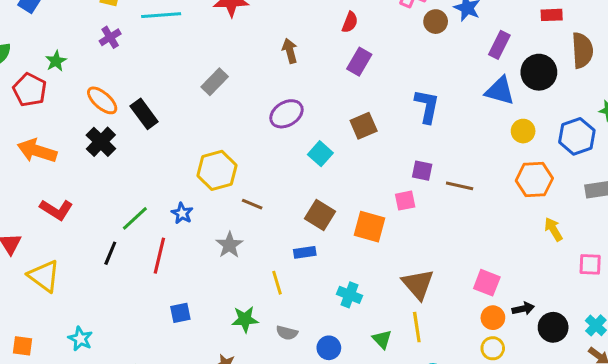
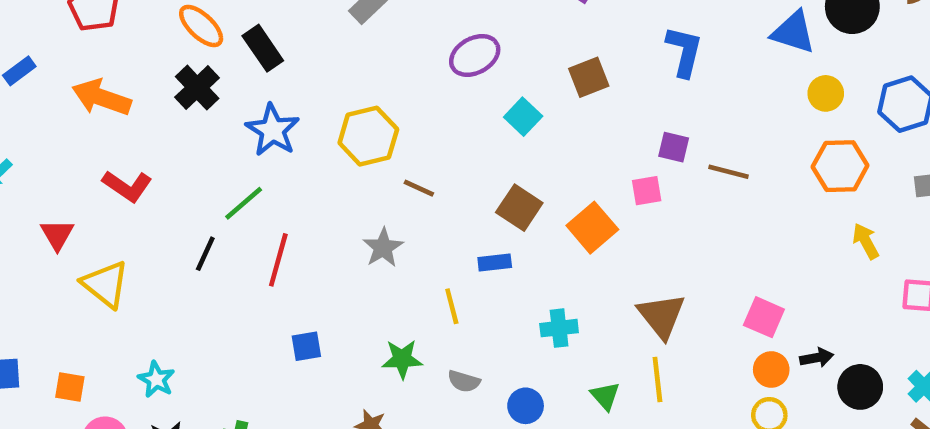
blue star: (182, 213) -> (273, 130), moved, size x1.6
orange square: (369, 227) -> (592, 228), turned 32
cyan cross: (350, 295) -> (559, 328), turned -30

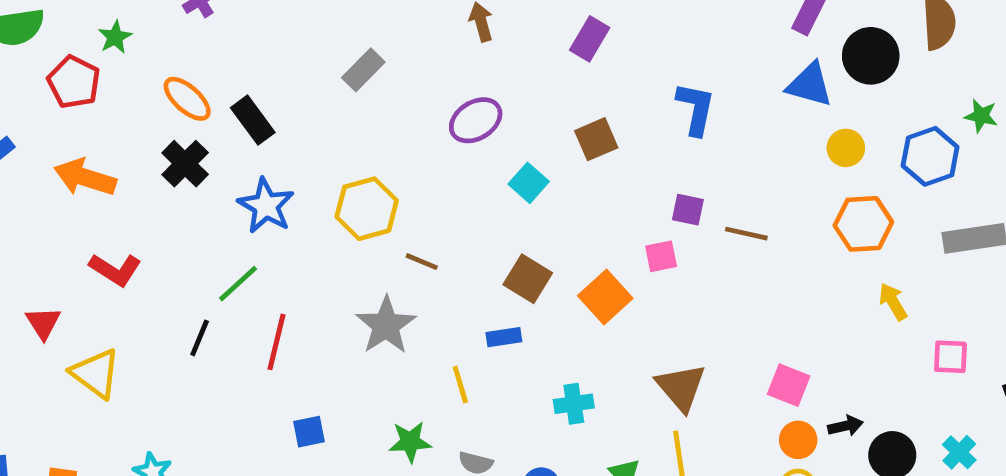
gray star: (383, 248) -> (386, 325), size x1.4

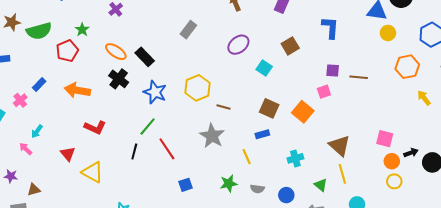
red pentagon: (74, 82) -> (67, 51), turned 30
yellow circle: (846, 148) -> (388, 33), moved
red line: (276, 342) -> (167, 149), turned -40

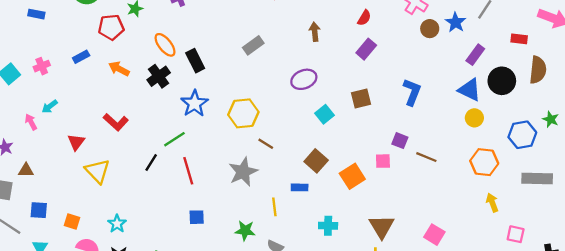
blue rectangle: (39, 85) -> (81, 57), moved
orange arrow: (77, 90) -> (119, 69), moved, size x0.7

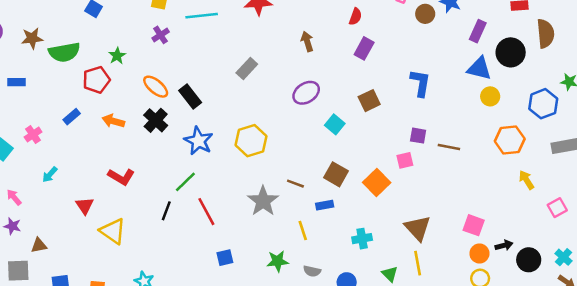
pink arrow: (31, 122) -> (14, 197), moved
brown line: (266, 144) -> (295, 184), moved
pink square: (516, 234) -> (557, 208), turned -30

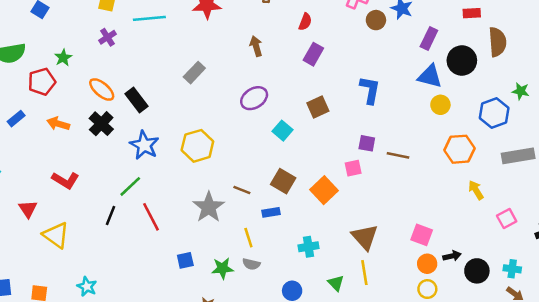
cyan cross: (564, 257) -> (512, 269), turned -35
blue square: (225, 258) -> (185, 260), moved
gray semicircle: (312, 271) -> (251, 264), moved

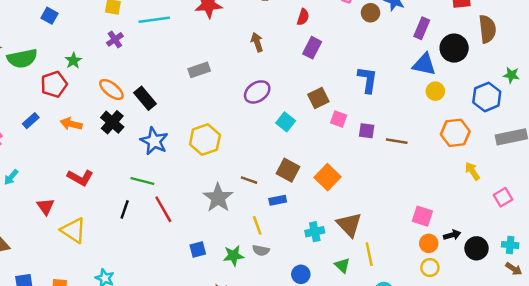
gray rectangle: (194, 73) -> (199, 70), turned 30
pink square: (353, 168) -> (339, 119), moved, turned 35
green line: (130, 186) -> (142, 181), turned 60
brown triangle: (365, 237) -> (349, 225), moved

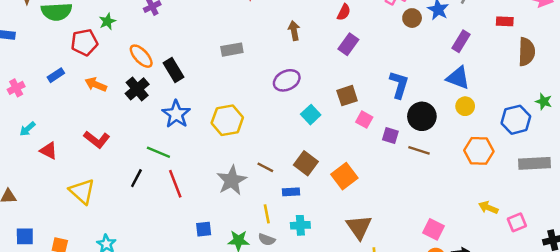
black circle: (454, 48) -> (422, 116), moved
yellow arrow: (472, 171) -> (488, 208), moved, turned -42
red triangle: (45, 206) -> (49, 151), moved, turned -36
cyan cross: (315, 232) -> (300, 225), moved

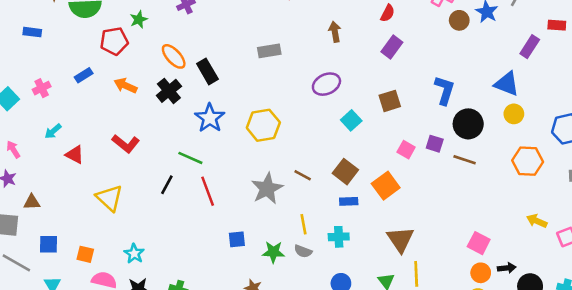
purple rectangle: (461, 41) -> (530, 47), moved
pink square: (364, 120) -> (406, 150), moved
blue rectangle: (291, 192) -> (349, 201), moved

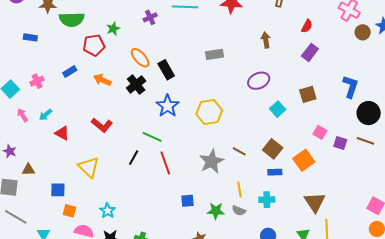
purple square: (435, 144) -> (340, 143), moved
pink arrow: (13, 149) -> (22, 115), moved
blue square: (49, 244) -> (58, 190), moved

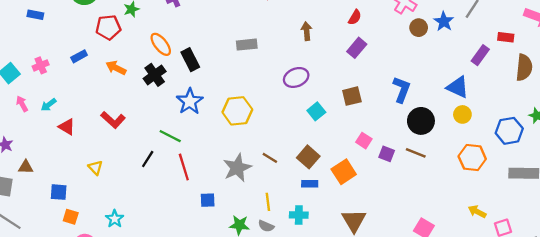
yellow triangle: (89, 167) -> (95, 168), size x0.6
blue square: (187, 201) -> (208, 200), moved

